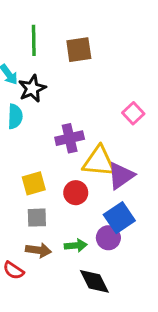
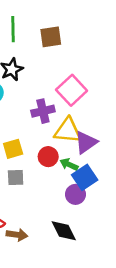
pink square: (133, 113) -> (72, 90), moved, size x1.6
green arrow: (76, 246) -> (69, 164), moved, turned -150
brown arrow: (38, 250) -> (17, 235), moved

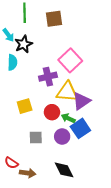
gray square: (16, 177) -> (36, 138), moved
purple circle: (75, 194) -> (62, 137), moved

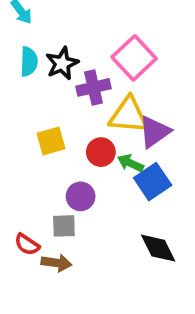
black star: (24, 44) -> (62, 63), moved
purple circle: (62, 137) -> (81, 196), moved
gray square: (36, 138) -> (64, 226), moved
black diamond: (64, 170) -> (158, 248), moved

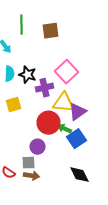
black star: (62, 63) -> (28, 75), turned -30
yellow square: (51, 141) -> (14, 105), moved
red circle: (101, 152) -> (48, 123), size x1.5
brown arrow: (57, 263) -> (32, 176), moved

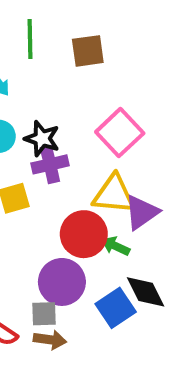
purple cross: (44, 88) -> (50, 164), moved
blue square: (76, 139) -> (116, 308), moved
purple circle: (38, 147) -> (62, 282), size x1.5
black diamond: (80, 175) -> (146, 292), moved

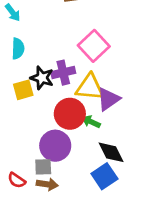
black star: (42, 139) -> (42, 78), moved
purple cross: (50, 164) -> (63, 73), moved
blue square: (116, 308) -> (104, 176), moved

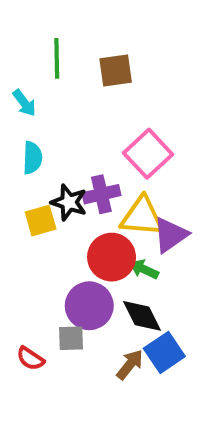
black diamond: (111, 152) -> (142, 316), moved
brown arrow: (47, 184) -> (130, 365), moved, turned -60

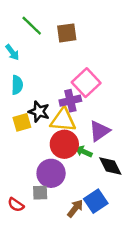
green line: (57, 58) -> (32, 26), turned -45
purple cross: (101, 194) -> (70, 101), moved
yellow triangle: (142, 217) -> (63, 120), moved
black diamond: (142, 316) -> (110, 166), moved

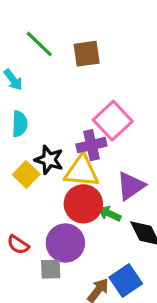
yellow square: (22, 122) -> (26, 174), turned -30
red semicircle: (16, 205) -> (18, 245), moved

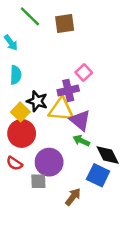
pink square: (113, 121) -> (84, 73), size x0.6
purple triangle: (131, 186) -> (80, 120), moved, turned -45
red circle: (83, 204) -> (22, 133), moved
blue square: (126, 281) -> (98, 175), moved, turned -30

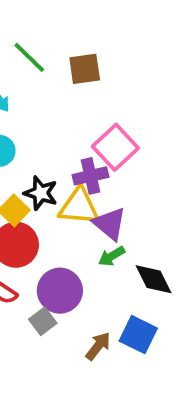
pink square: (84, 73) -> (115, 147), size x1.6
green arrow: (81, 141) -> (112, 256), turned -56
blue square: (98, 175) -> (138, 335), moved
gray square: (38, 181) -> (43, 321), turned -35

